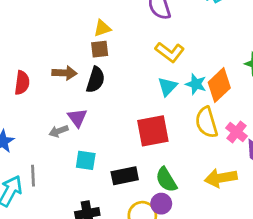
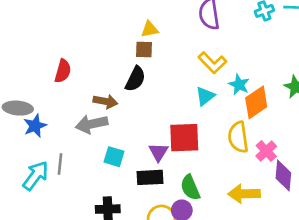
brown arrow: (64, 73) -> (105, 101), moved
cyan star: (196, 84) -> (239, 85), moved
purple triangle: (77, 118) -> (158, 152), moved
gray arrow: (59, 131) -> (92, 124), size x1.6

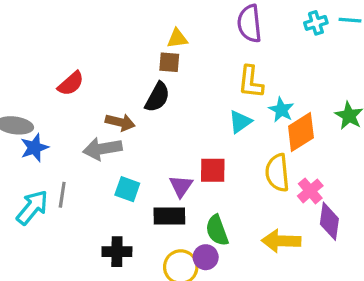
yellow L-shape: (212, 63) -> (251, 82), turned 48
red semicircle: (63, 71) -> (71, 84), turned 30
red square: (184, 138) -> (213, 170), size x0.7

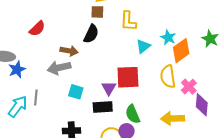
yellow L-shape: (251, 82) -> (128, 21), moved
red square: (213, 170) -> (128, 77), size x1.4

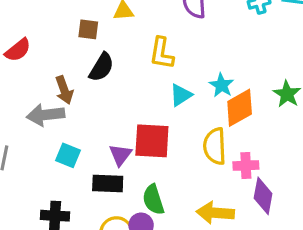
brown square: (97, 12) -> (88, 29), moved
brown arrow: (69, 51) -> (64, 90), turned 54
pink cross: (189, 87) -> (246, 165), turned 35

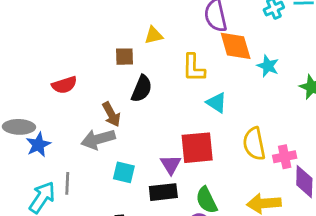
red semicircle: (18, 50) -> (64, 85), turned 30
cyan star: (221, 85) -> (268, 66), moved
cyan triangle: (181, 95) -> (217, 103), turned -45
orange diamond: (240, 108) -> (236, 46), moved, turned -68

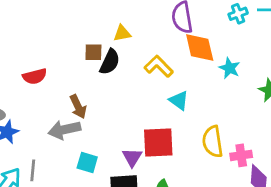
yellow L-shape: (194, 68) -> (159, 66), turned 132
black semicircle: (142, 89) -> (110, 62), moved

